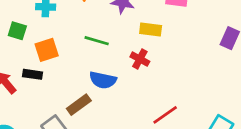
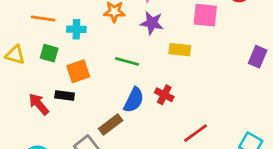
red cross: (140, 59) -> (164, 95), moved
blue semicircle: (103, 80) -> (134, 100), turned -75

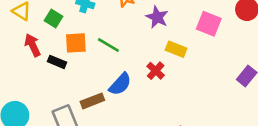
green line: (127, 61) -> (108, 45), moved
red cross: (164, 95) -> (156, 71), moved
red arrow: (39, 104) -> (32, 45), moved

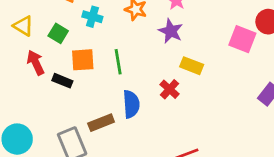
pink square: (209, 24) -> (242, 39), moved
green line: (108, 45) -> (118, 62), turned 50
blue semicircle: (120, 84) -> (131, 104), turned -45

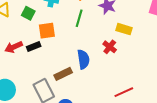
green line: (118, 62) -> (79, 18), moved, turned 30
red arrow: (36, 63) -> (14, 47), moved, turned -84
black rectangle: (62, 81) -> (34, 46), turned -40

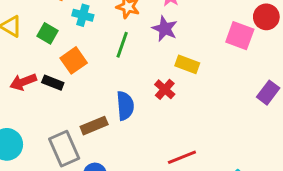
orange square: (47, 31) -> (74, 60), turned -30
black rectangle: (34, 46) -> (53, 83), turned 40

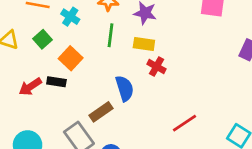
cyan cross: (83, 15) -> (70, 17), turned 30
green square: (47, 33) -> (42, 39), turned 30
yellow rectangle: (187, 64) -> (144, 44), moved

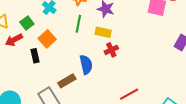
red cross: (157, 67) -> (111, 50), turned 32
black rectangle: (56, 82) -> (35, 56), turned 64
red arrow: (30, 87) -> (14, 40), moved

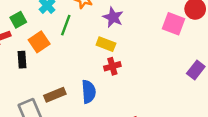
green line: (78, 24) -> (66, 25), moved
blue semicircle: (86, 65) -> (89, 92), moved

